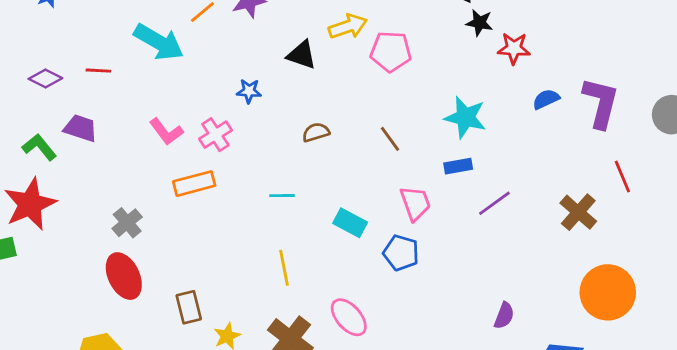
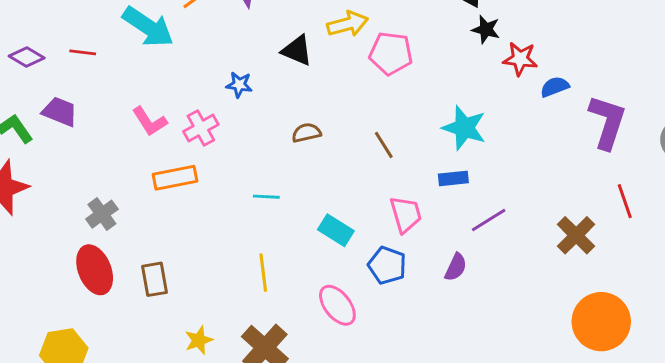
blue semicircle: (546, 99) -> (555, 87), moved
brown rectangle: (189, 307) -> (154, 279), moved
purple semicircle: (504, 316) -> (456, 267), moved
pink ellipse: (349, 317) -> (337, 305), moved

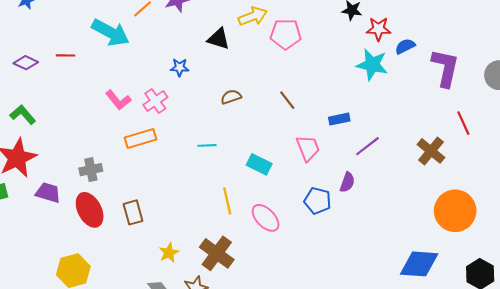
purple trapezoid: (60, 112) -> (48, 193), moved
cyan star: (464, 128) -> (372, 65), moved
gray cross: (102, 214) -> (91, 170), turned 30
blue pentagon: (387, 265) -> (318, 201), moved
yellow line: (263, 273) -> (227, 201), moved

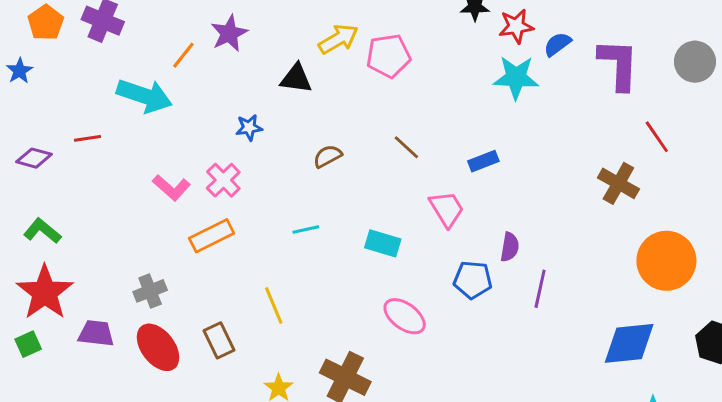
purple line: (367, 146) -> (540, 289), moved, turned -30
yellow line: (227, 201) -> (274, 305), moved

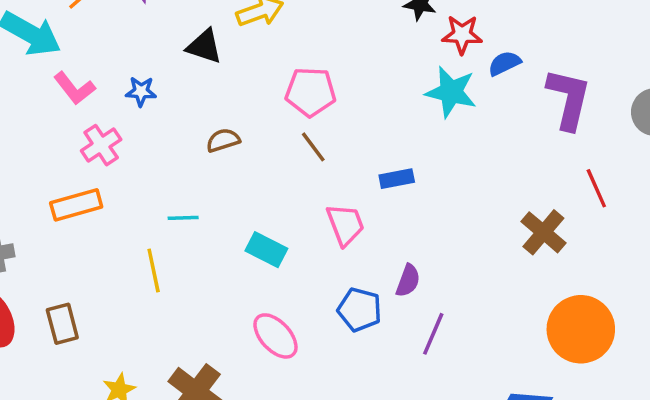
pink pentagon: (388, 56) -> (311, 92), moved
pink L-shape: (171, 188) -> (74, 88), moved
yellow line: (274, 305) -> (154, 270), moved

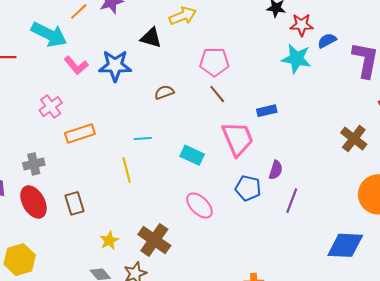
blue star: (141, 91) -> (115, 66), size x1.8
pink cross: (101, 145) -> (51, 107), moved
pink trapezoid: (345, 225) -> (238, 139), size x1.4

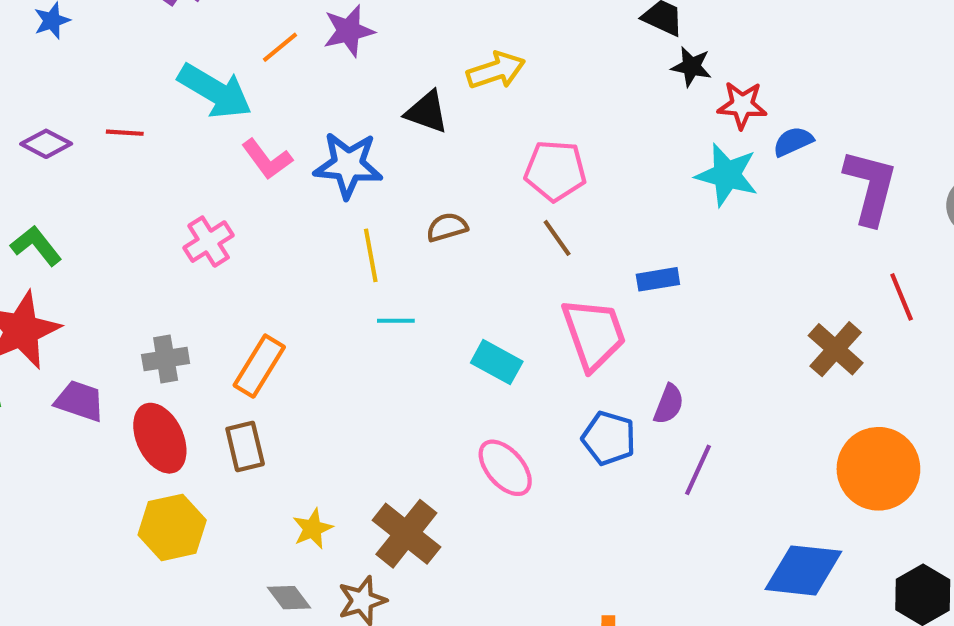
orange rectangle: (80, 134) -> (259, 366), moved, turned -44
yellow line: (127, 170) -> (371, 255), moved
yellow hexagon: (20, 260) -> (172, 527), moved

